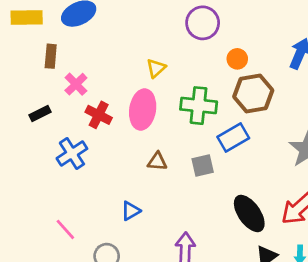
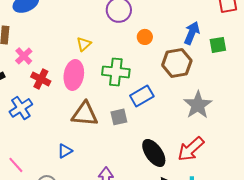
brown hexagon: (253, 94) -> (177, 63), moved
brown triangle: (157, 161) -> (85, 114), size x1.8

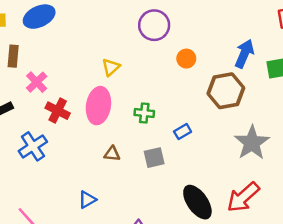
green cross: (116, 72) -> (144, 113), moved, size x0.6
blue rectangle: (142, 96) -> (183, 132), size x0.6
brown triangle: (85, 114) -> (112, 154), size x0.5

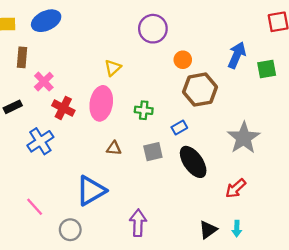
brown hexagon: (226, 91) -> (200, 90), moved
red arrow: (243, 197) -> (236, 188), size x0.7
blue triangle: (87, 200) -> (91, 191), size x1.8
black ellipse: (197, 202) -> (193, 162), moved

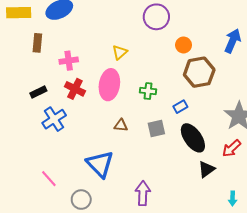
pink cross: (44, 82) -> (69, 61), moved, turned 36
black rectangle: (13, 107) -> (38, 92), moved
red arrow: (236, 188) -> (232, 148), moved
blue triangle: (91, 191) -> (100, 164), turned -44
black triangle: (208, 230) -> (206, 169), moved

